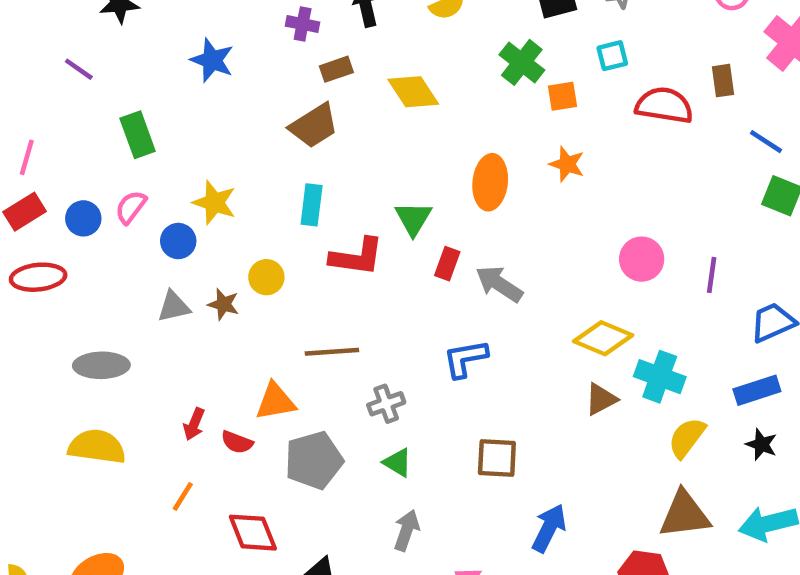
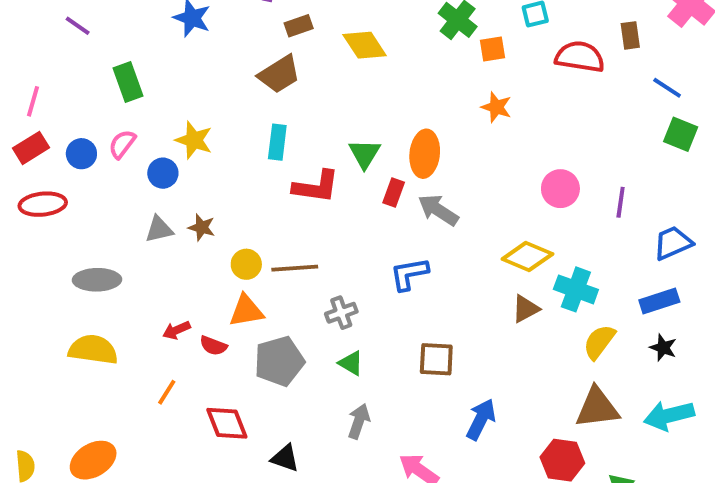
orange ellipse: (490, 182) -> (425, 154), moved
yellow circle: (266, 277) -> (246, 264), moved
red arrow: (194, 424) -> (176, 330), turned 44

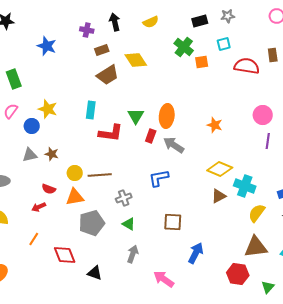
brown trapezoid: (279, 74) -> (108, 75), moved
orange star: (496, 107) -> (215, 125), moved
pink circle: (560, 189) -> (263, 115), moved
red semicircle: (213, 346) -> (49, 189), moved

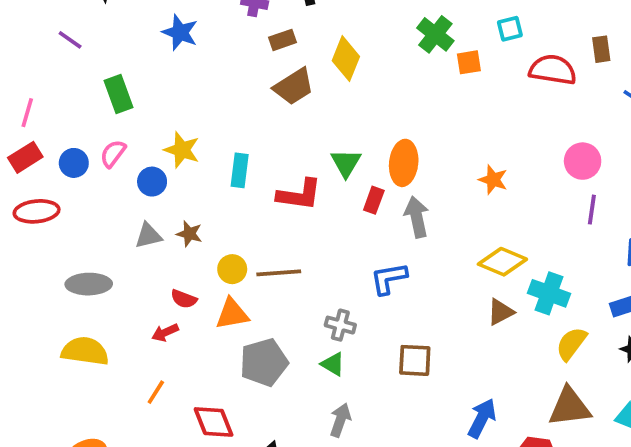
yellow diamond: (136, 60) -> (346, 59), turned 55
cyan rectangle: (91, 110) -> (240, 170), moved
gray arrow: (174, 145) -> (417, 217), turned 45
gray cross: (124, 198) -> (340, 325), moved, turned 35
blue arrow: (196, 253) -> (482, 418), moved

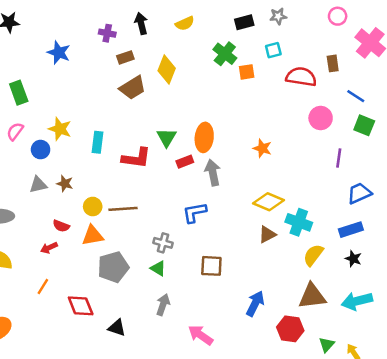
pink circle: (583, 161) -> (321, 118), moved
red rectangle: (374, 200) -> (185, 162), turned 49
purple line: (592, 210) -> (339, 158), moved

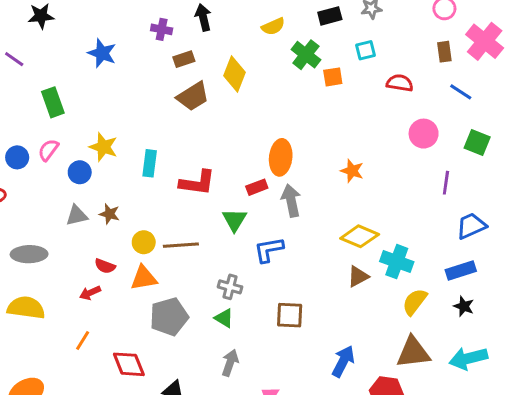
yellow semicircle: (185, 23) -> (273, 26), moved
brown rectangle: (333, 63) -> (444, 52), moved
red semicircle: (301, 77) -> (400, 83), size x0.7
blue line: (356, 96) -> (461, 92), moved
green triangle: (167, 137) -> (235, 220), moved

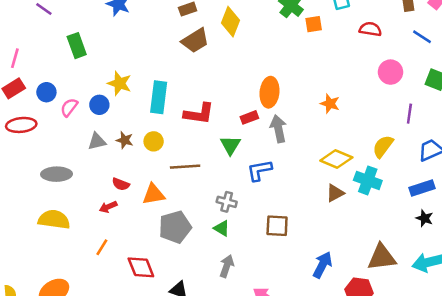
pink semicircle: (48, 150) -> (69, 107), moved
cyan rectangle: (150, 163) -> (159, 97), size x1.4
yellow circle: (144, 242) -> (154, 141), moved
yellow semicircle: (415, 302) -> (383, 146), moved

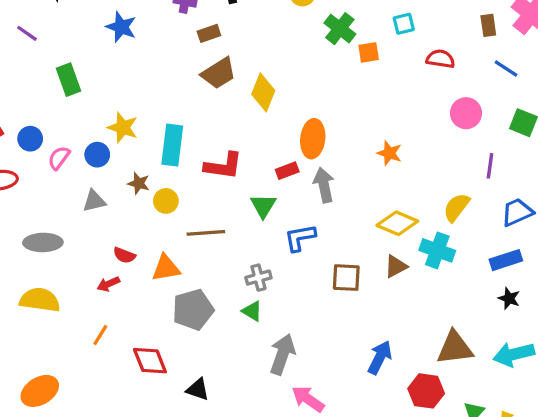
yellow diamond: (230, 22) -> (263, 92), moved
brown star: (125, 140) -> (139, 183), moved
gray cross: (227, 202) -> (258, 278), turned -30
brown square: (277, 226) -> (346, 278), moved
gray arrow: (227, 266) -> (282, 354), moved, size x1.4

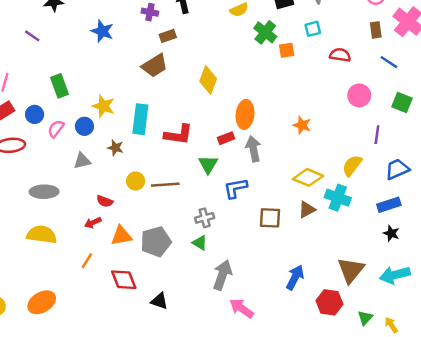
brown trapezoid: (219, 73) -> (155, 66), moved
green rectangle: (68, 80) -> (60, 86), moved
yellow circle: (166, 201) -> (136, 181), moved
orange triangle: (166, 268) -> (121, 236), moved
brown triangle: (455, 348) -> (351, 270), turned -44

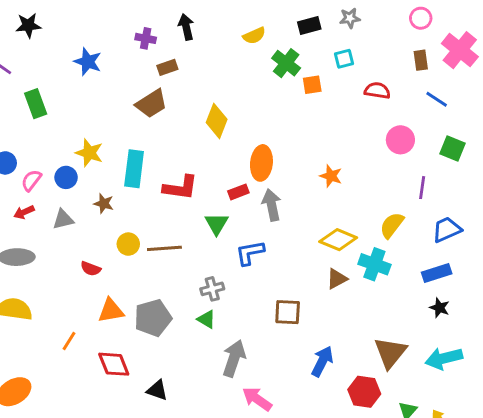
green rectangle: (60, 86) -> (36, 104), moved
brown square: (270, 218) -> (288, 312), moved
red arrow: (93, 223) -> (24, 212), moved

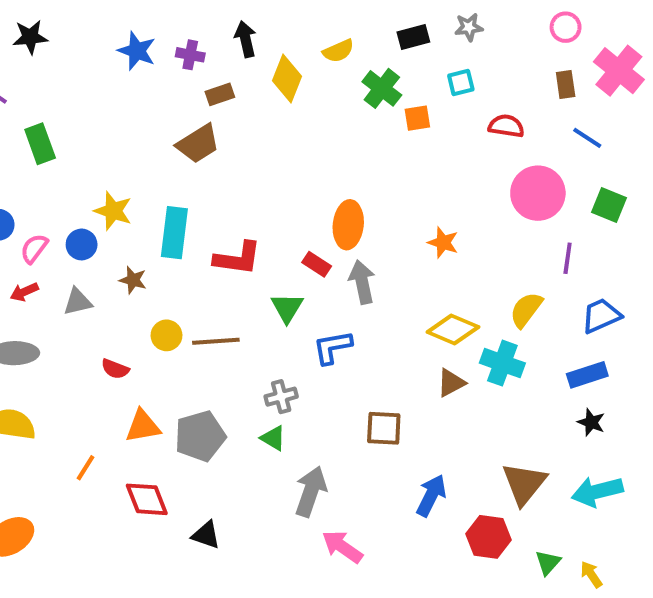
blue star: (88, 62) -> (137, 51), moved
yellow diamond: (217, 121) -> (287, 79), moved
pink circle: (400, 140) -> (538, 193), size x1.4
red rectangle: (238, 192) -> (317, 264), turned 54

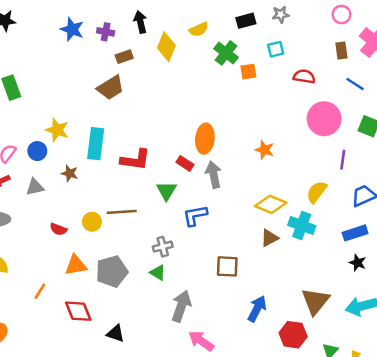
yellow circle: (166, 335) -> (92, 222), moved

